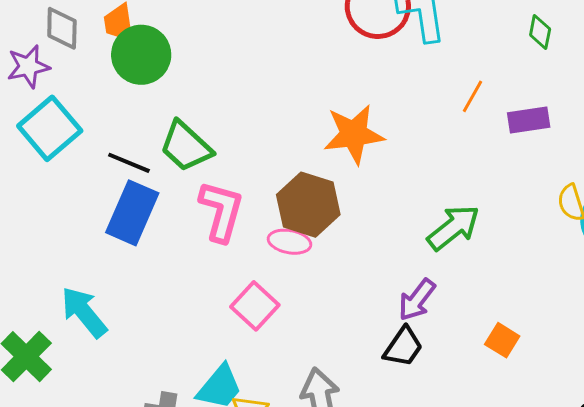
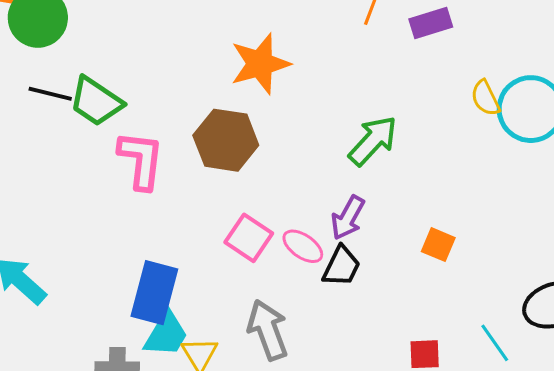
black line: (129, 163) -> (50, 94), moved
blue rectangle: (132, 213) -> (154, 293), moved
pink ellipse: (289, 242) -> (303, 246), moved, turned 33
pink square: (255, 306) -> (249, 238), moved

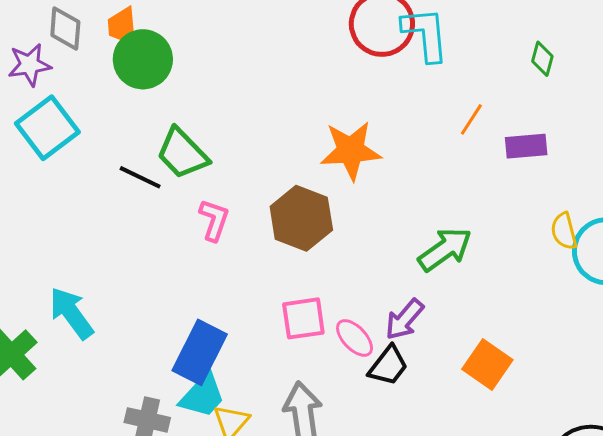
black line: (50, 94) -> (140, 177), moved
pink L-shape: (141, 160) -> (214, 220), size x0.7
pink square: (249, 238) -> (303, 318), turned 36
orange square: (438, 245) -> (487, 365), size x1.4

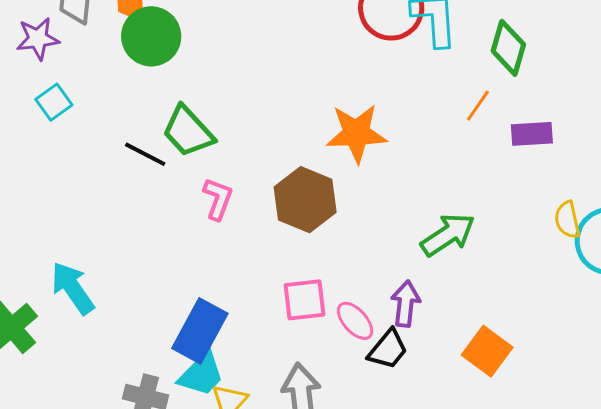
green diamond: (542, 59) -> (508, 48), moved, size x1.6
cyan square: (47, 128) -> (54, 102), size x0.6
purple arrow: (404, 319) -> (405, 304), turned 144

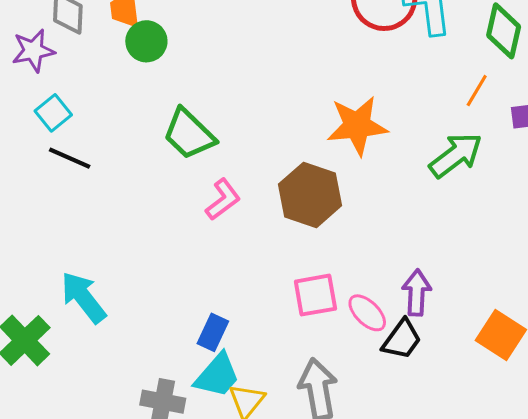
green circle: (151, 36) -> (146, 41), size x0.7
black line: (145, 154) -> (70, 158), moved
pink L-shape: (218, 199) -> (223, 200), turned 36
green arrow: (448, 235) -> (456, 155), moved
blue rectangle: (200, 331) -> (213, 332), size x0.6

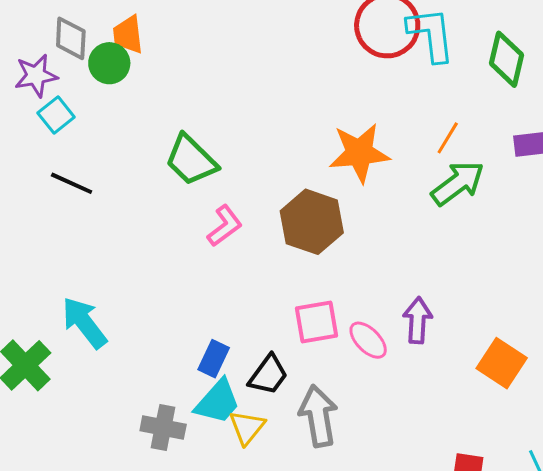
green circle: (146, 41) -> (109, 63), moved
orange line: (477, 91) -> (448, 138), moved
cyan square: (53, 113) -> (56, 115), moved
black trapezoid: (402, 339) -> (268, 375), moved

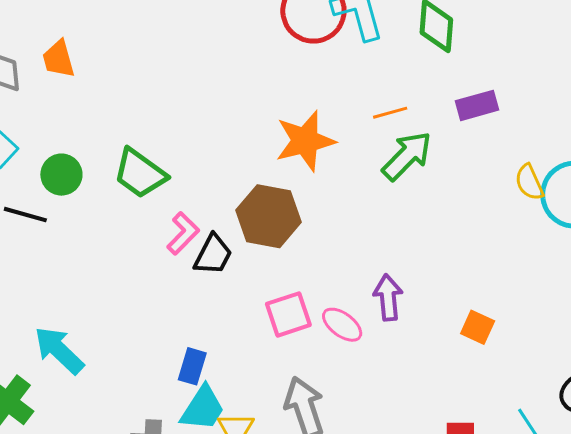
green circle: (109, 63) -> (61, 175), moved
orange line: (448, 138) -> (390, 113), turned 52
orange square: (502, 363) -> (478, 327), size x0.7
black trapezoid: (268, 375) -> (213, 255), moved

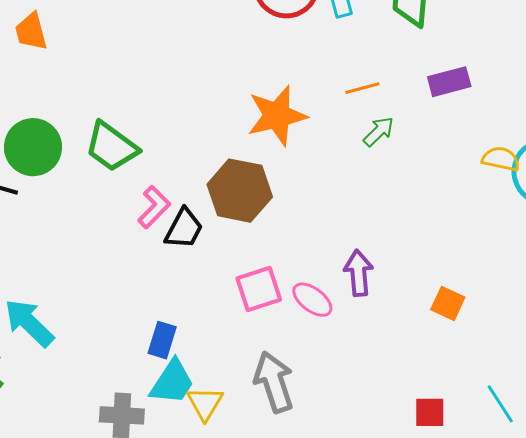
green arrow: (407, 156) -> (379, 132), size x0.6
green circle: (61, 175) -> (33, 147), size x1.4
yellow semicircle: (529, 182) -> (501, 159), turned 126

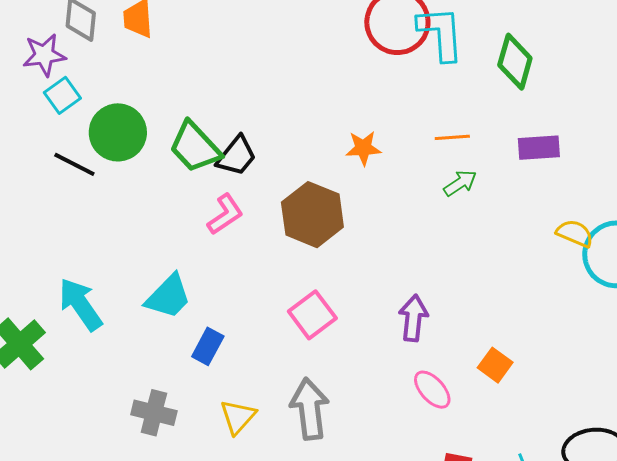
orange star: (277, 116) -> (363, 148), size x0.6
black trapezoid: (184, 229) -> (236, 156), moved
pink square: (259, 289) -> (312, 315), turned -30
pink ellipse: (312, 300) -> (432, 390), moved
cyan trapezoid: (172, 382) -> (168, 296), moved

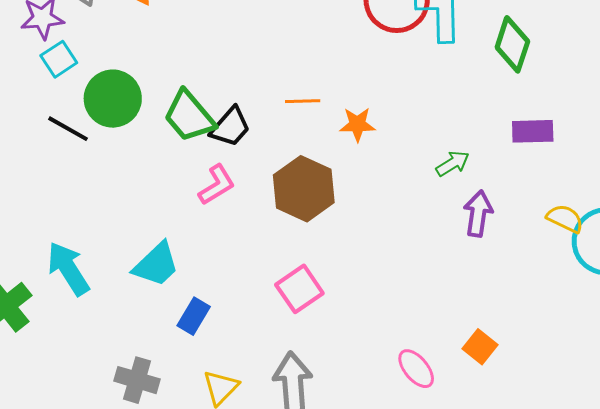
orange line: (452, 137) -> (303, 101), moved
purple arrow: (413, 318) -> (478, 214), moved

